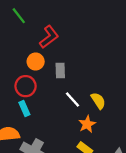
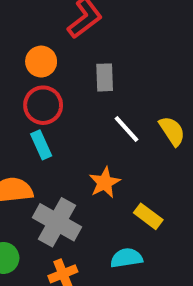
orange circle: (36, 62) -> (41, 62), moved
orange star: (87, 124) -> (105, 183), moved

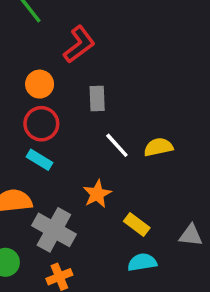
yellow semicircle: (172, 131) -> (158, 147), turned -68
cyan rectangle: (41, 145) -> (40, 160), turned -35
cyan semicircle: (126, 258) -> (142, 262), moved

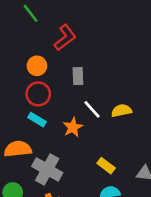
orange star: (97, 194) -> (73, 127), moved

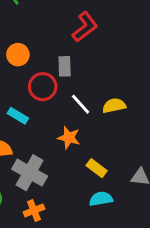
red L-shape: (65, 38) -> (85, 27), moved
red circle: (38, 94) -> (43, 87), moved
orange star: (73, 127) -> (69, 138), moved, turned -30

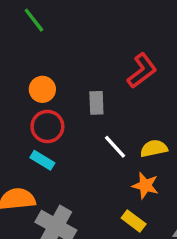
red L-shape: (85, 27) -> (142, 71), moved
red circle: (43, 87) -> (47, 126), moved
orange star: (69, 138) -> (145, 186), moved

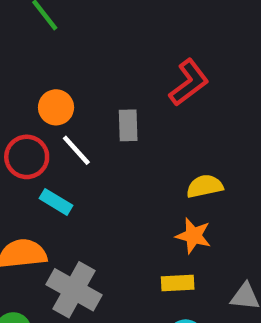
red circle: (47, 126) -> (27, 157), moved
white line: (115, 147) -> (76, 150), moved
yellow rectangle: (134, 221) -> (178, 283), turned -40

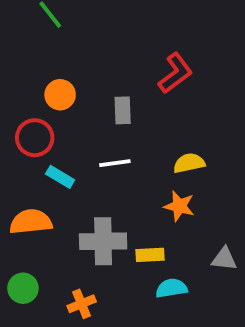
white line: (76, 150) -> (115, 163), moved, turned -56
yellow rectangle: (178, 283) -> (150, 255), moved
gray cross: (74, 290) -> (103, 241), moved, turned -30

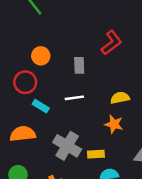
gray cross: (103, 241) -> (67, 146), turned 32

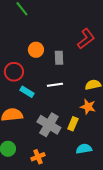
orange circle: (41, 56) -> (36, 50), moved
yellow rectangle: (96, 154) -> (73, 124), moved, turned -64

